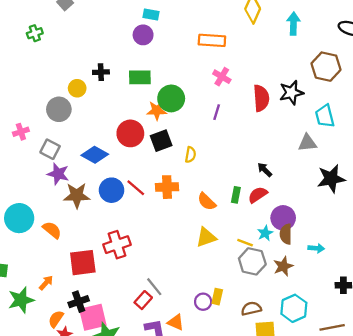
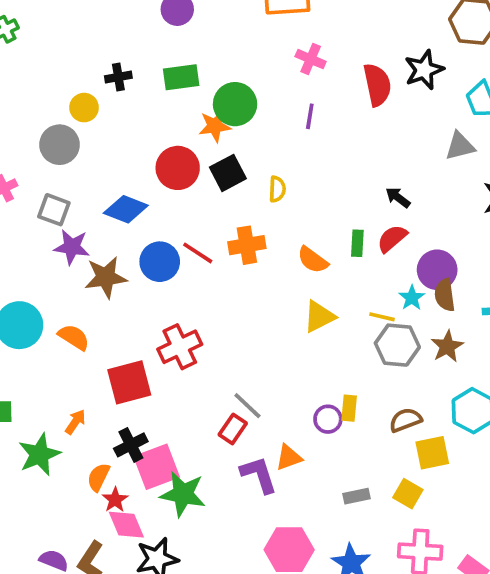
orange triangle: (176, 322) -> (289, 457), turned -36

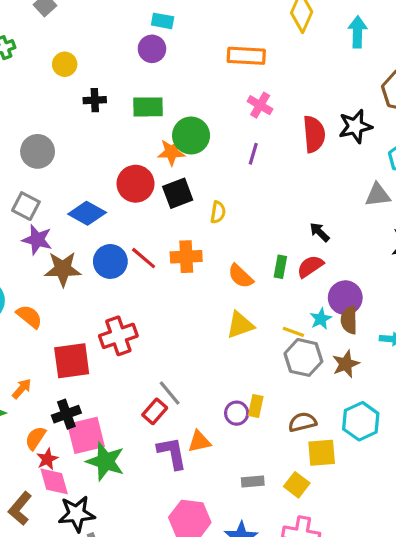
yellow circle: (84, 108) -> (65, 64), moved

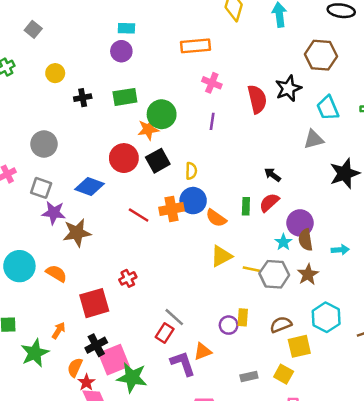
blue circle: (110, 261) -> (193, 201), moved
yellow line: (293, 332) -> (251, 269), moved
red cross: (118, 336) -> (128, 278), size x0.6

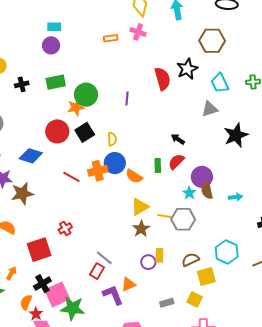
orange rectangle: (196, 46) -> (111, 38), size x0.6
pink cross: (212, 83) -> (138, 32), moved
brown star: (308, 274) -> (141, 229), moved

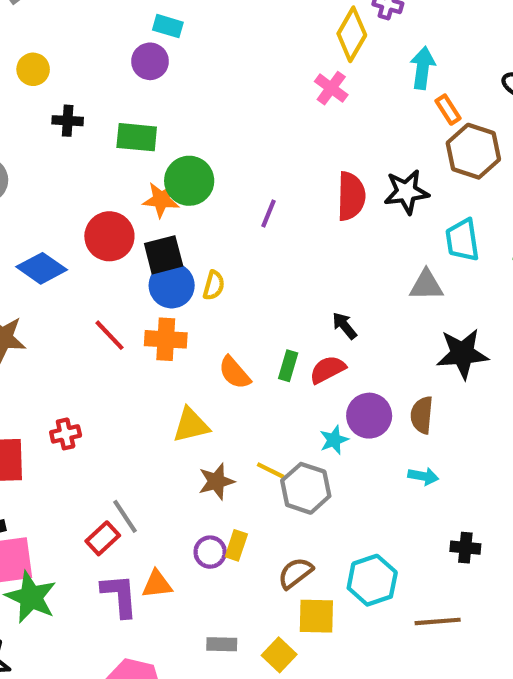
orange rectangle: (111, 38) -> (448, 110), moved, turned 48
blue circle: (115, 163) -> (172, 285), moved
brown semicircle: (207, 190) -> (422, 415), moved
yellow triangle: (140, 207) -> (191, 425), moved
brown semicircle: (190, 260) -> (295, 573), turned -30

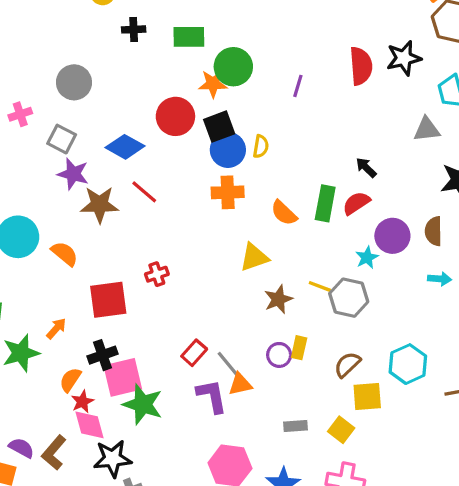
red line: (110, 335) -> (144, 192), moved
green rectangle: (288, 366) -> (325, 203), size x1.5
gray line: (125, 516) -> (228, 364), moved

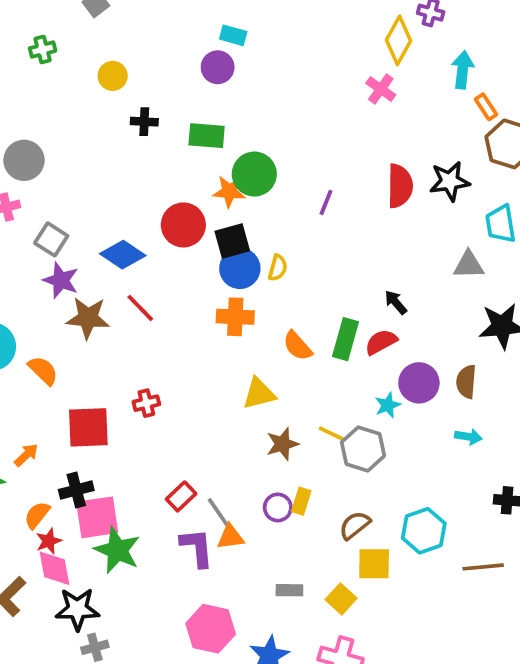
gray circle: (74, 82) -> (24, 160), moved

